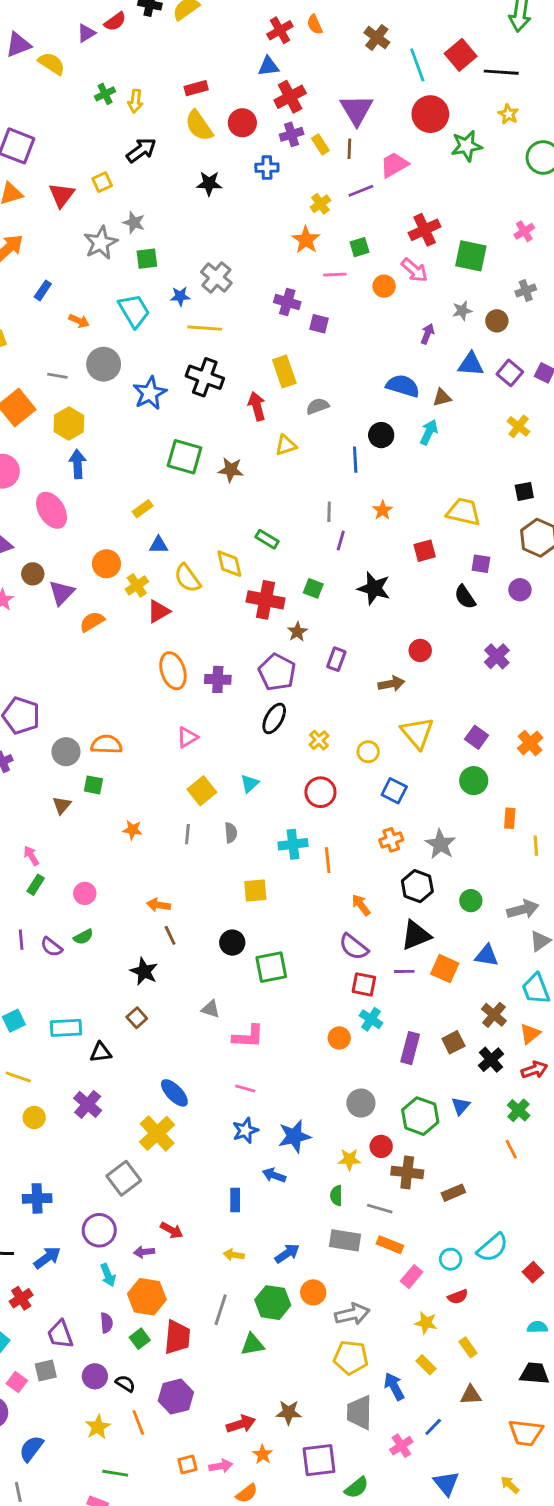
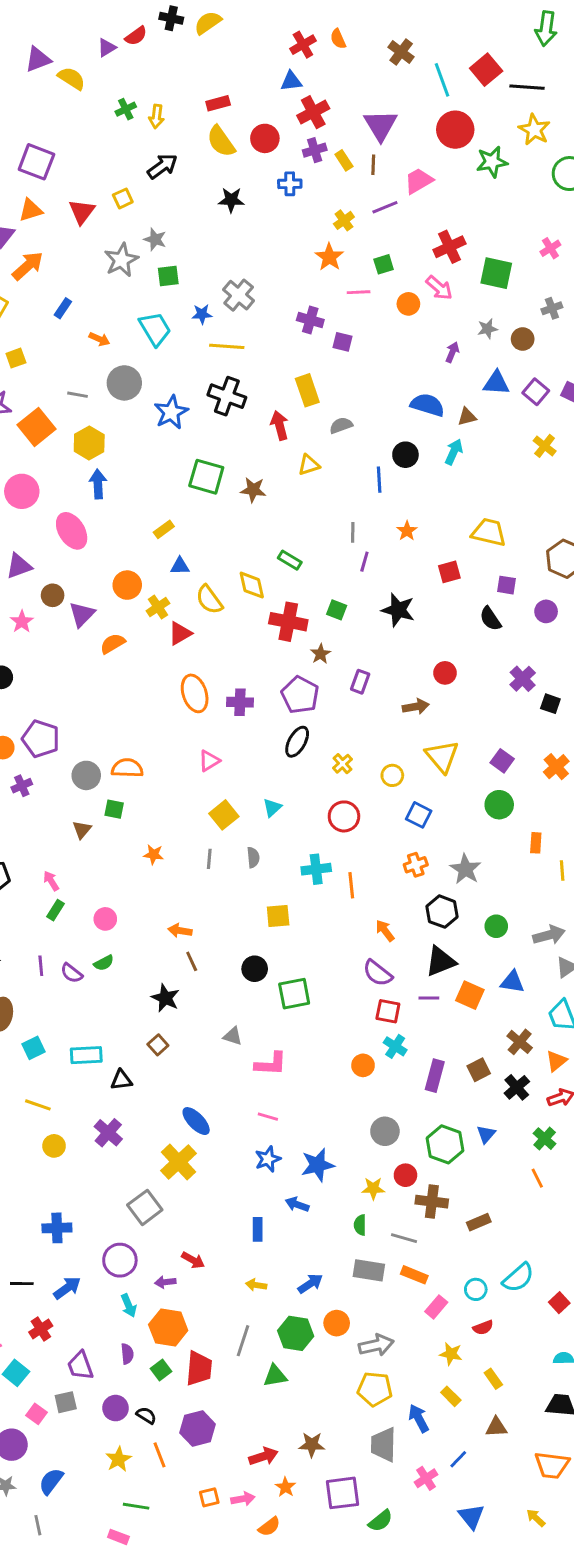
yellow star: (508, 114) -> (534, 130), size x1.5
black square: (524, 491) -> (550, 704), moved, turned 30

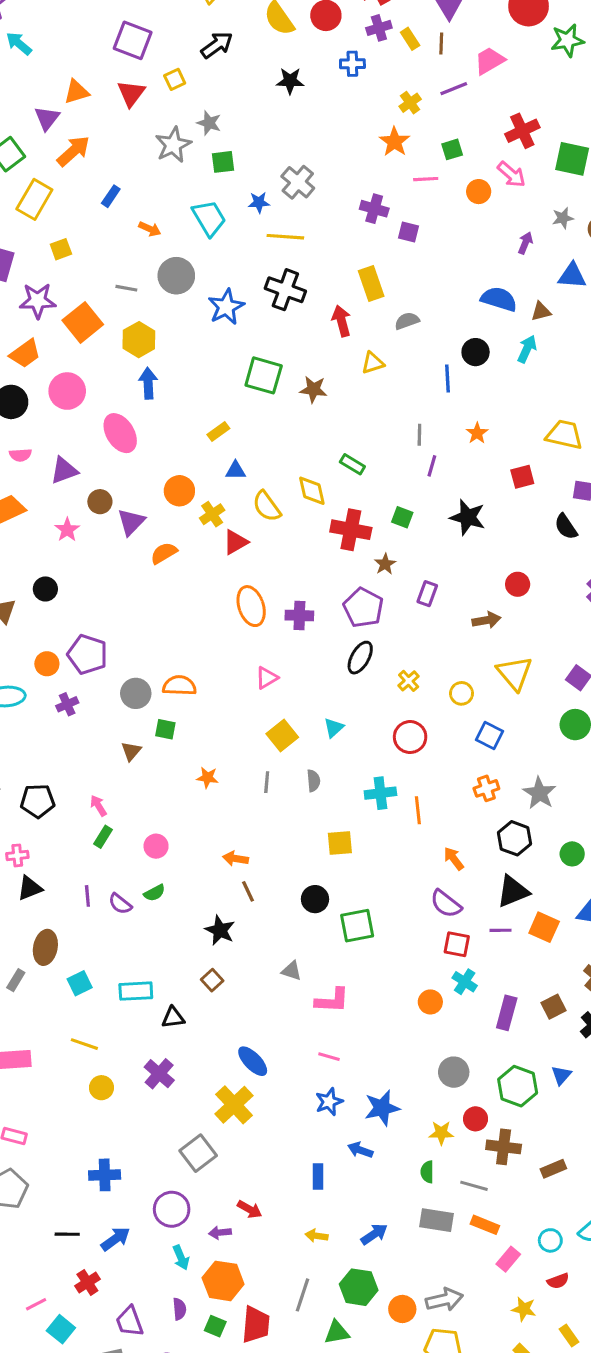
purple square: (36, 162) -> (133, 40), moved
orange circle: (337, 1323) -> (402, 1309), moved
green square: (161, 1370) -> (215, 1326), turned -30

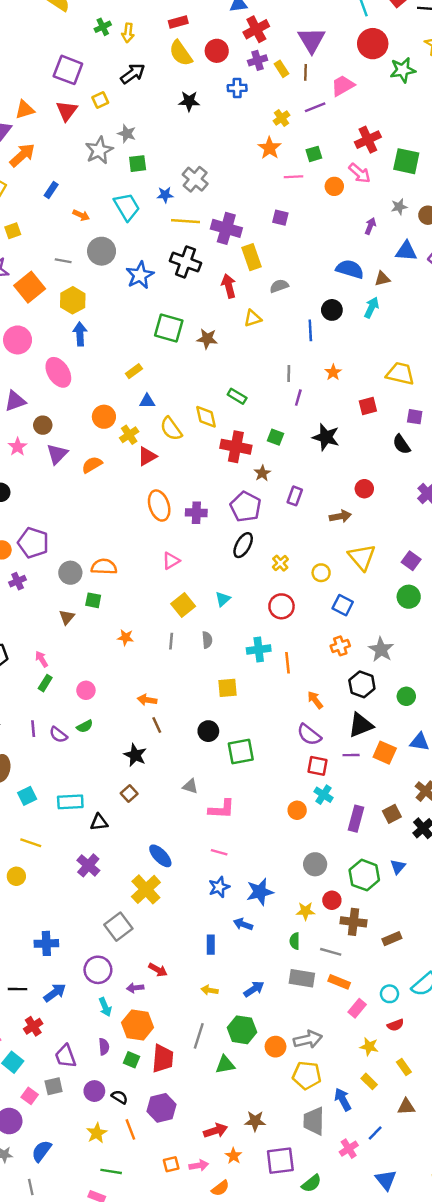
purple cross: (374, 209) -> (226, 228), moved, size x1.4
purple triangle: (131, 522) -> (57, 454), moved
yellow circle: (101, 1088) -> (16, 876), moved

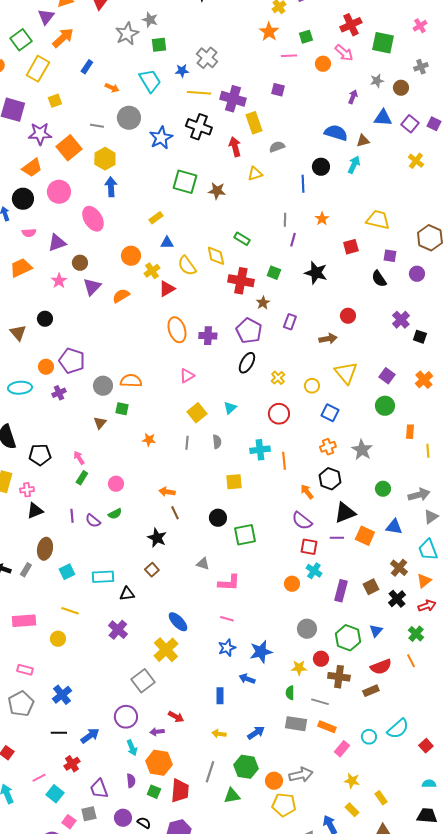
black hexagon: (362, 684) -> (330, 479), moved
blue cross: (46, 943) -> (62, 695), moved, turned -36
red semicircle: (395, 1025) -> (381, 667), moved, size x1.5
yellow pentagon: (307, 1075) -> (284, 805), moved

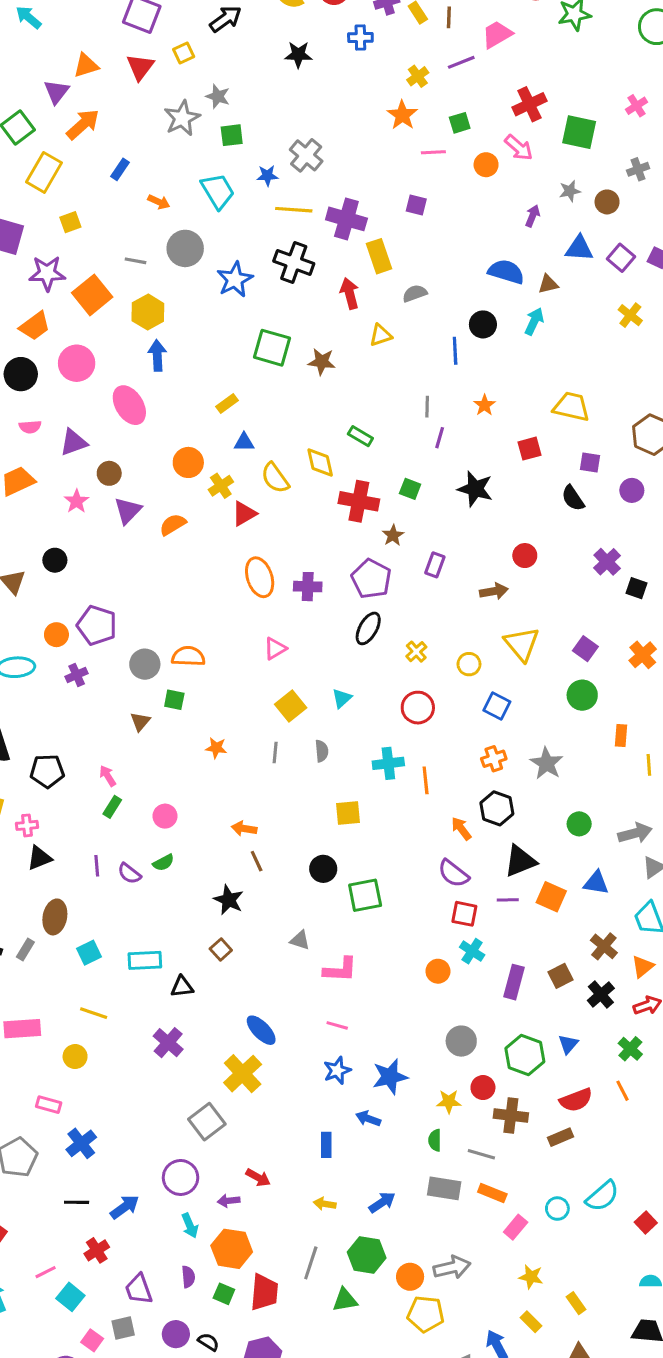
pink rectangle: (25, 670) -> (49, 1105), moved

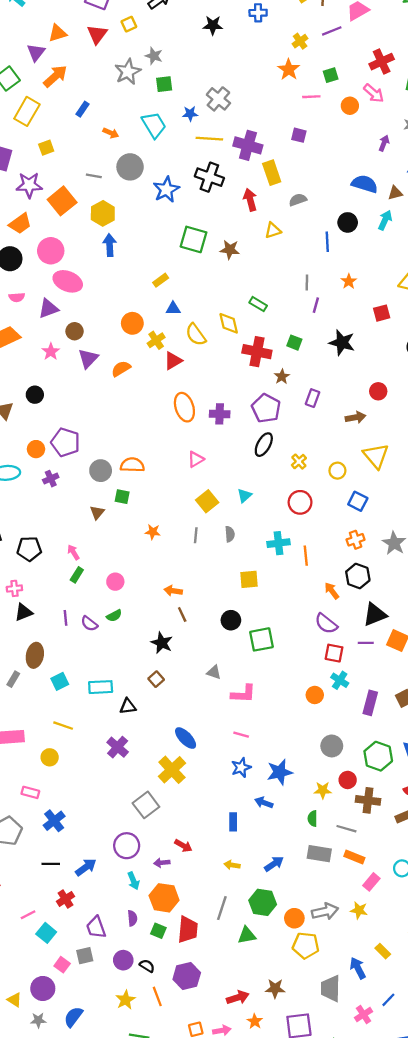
pink ellipse: (129, 405) -> (68, 281), moved, turned -36
yellow star: (531, 1277) -> (359, 910), moved

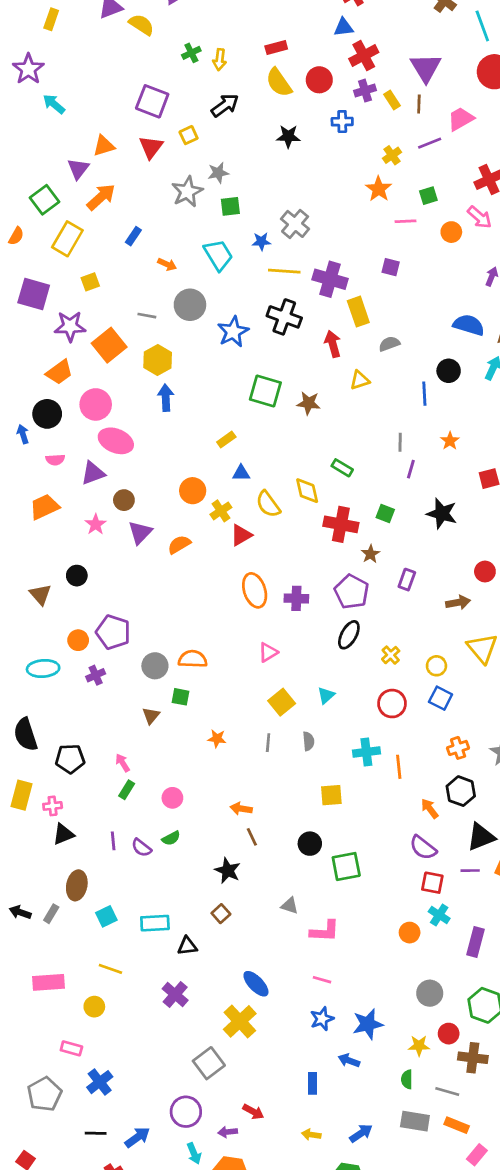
gray star: (154, 56) -> (218, 173), turned -30
blue square: (358, 501) -> (441, 698), moved

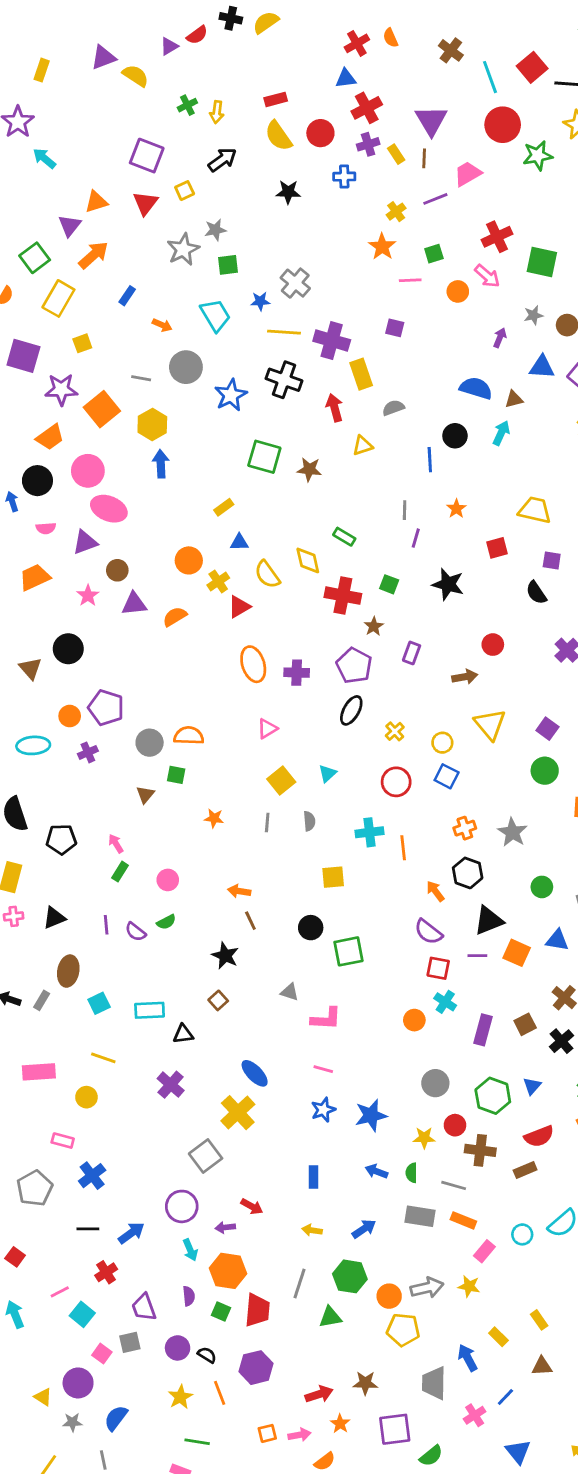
purple triangle: (140, 532) -> (134, 604), turned 40
black circle: (77, 576) -> (68, 649), size x1.4
pink cross: (53, 806) -> (14, 916), moved
blue arrow: (349, 1060) -> (377, 1171), moved

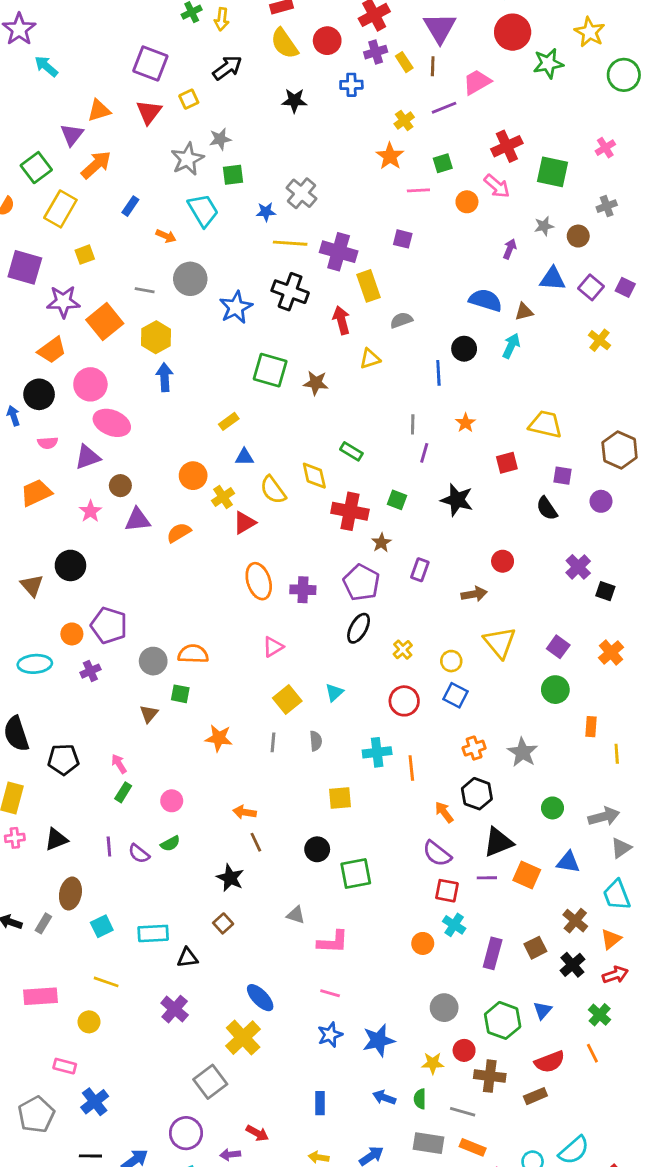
cyan trapezoid: (215, 315) -> (203, 210), moved
orange star: (214, 818) -> (219, 738), size x1.4

